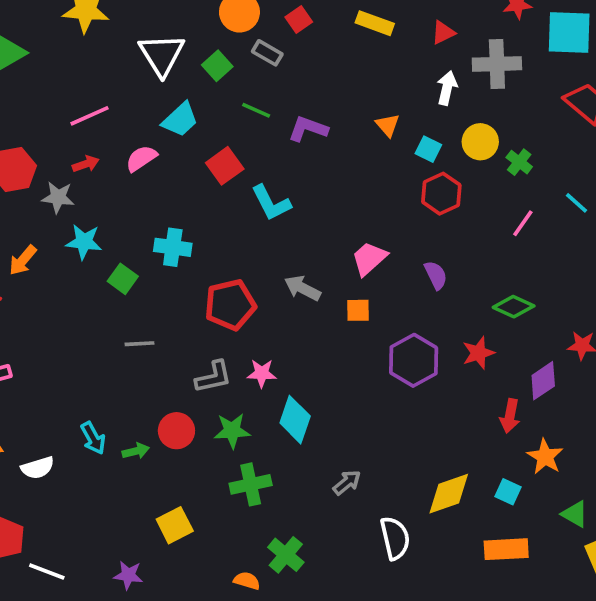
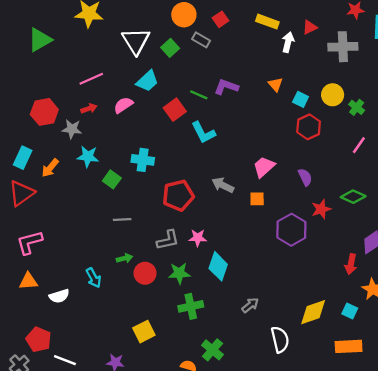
white arrow: (447, 88) -> (288, 42), moved
green line: (256, 110) -> (199, 95), moved
red star: (478, 353) -> (321, 209), moved
green arrow: (136, 451) -> (124, 258), moved

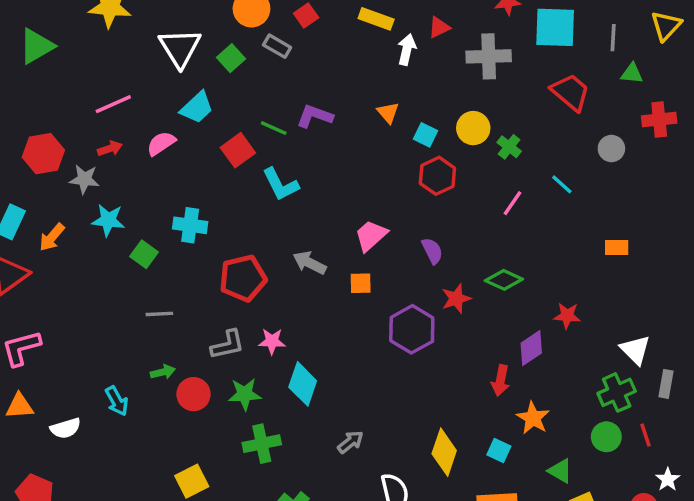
yellow diamond: (313, 312) -> (444, 452), turned -52

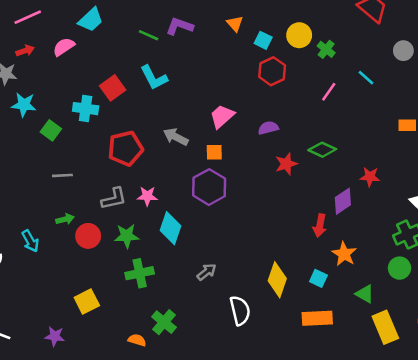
red square: (238, 150) -> (113, 88), moved
purple semicircle: (432, 251) -> (268, 128), turned -78
purple hexagon: (412, 329) -> (209, 187), moved

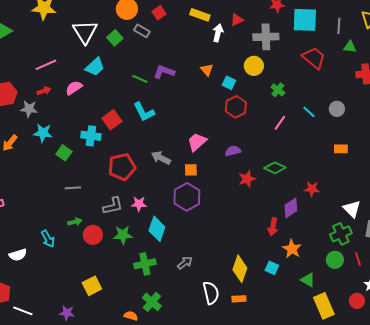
yellow circle: (299, 35) -> (254, 66), moved
gray circle: (403, 51) -> (337, 109), moved
green cross: (140, 273) -> (145, 264), moved
orange rectangle: (317, 318) -> (239, 299), moved, size x0.6

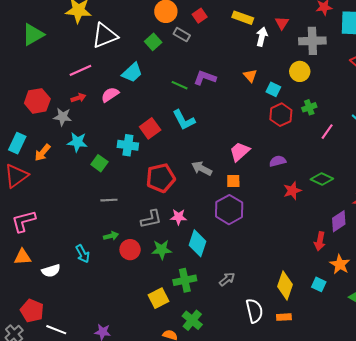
red triangle: (237, 20) -> (282, 23), turned -32
white triangle: (85, 32) -> (105, 36), moved, turned 40
green cross: (278, 90) -> (309, 107), moved, turned 32
yellow square: (92, 286) -> (158, 298), moved

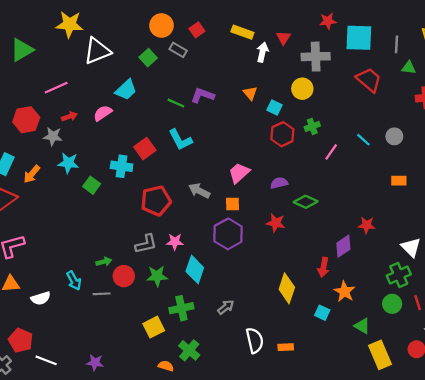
pink line: (80, 70) -> (56, 88), moved
green diamond: (322, 179) -> (306, 202), moved
red star: (292, 191) -> (276, 223), moved, turned 30
gray line: (109, 200) -> (102, 294), moved
yellow diamond: (285, 285) -> (287, 288), moved

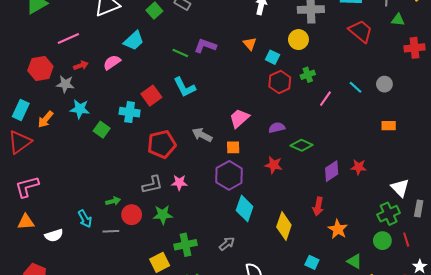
purple diamond: (343, 246) -> (332, 171), moved
cyan diamond: (195, 269) -> (245, 208), moved
cyan square: (322, 313) -> (312, 262), moved

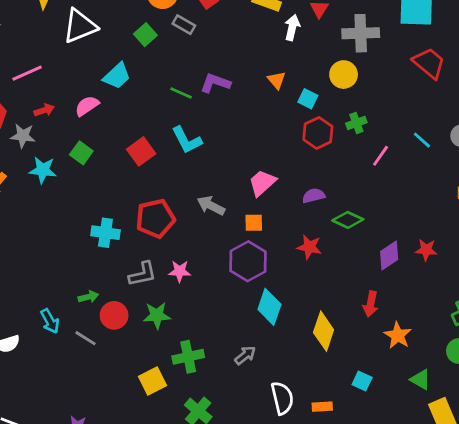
cyan cross: (130, 112) -> (105, 233), moved
green square: (102, 130) -> (81, 153), moved
gray line: (111, 231) -> (86, 338), turned 35

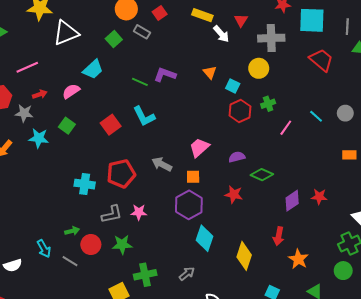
white arrow: (292, 27) -> (221, 34), turned 126

